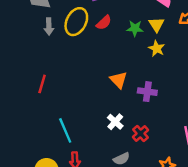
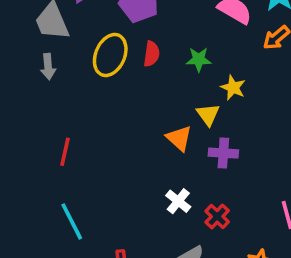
red semicircle: (104, 23) -> (151, 54), turned -35
yellow triangle: (156, 25) -> (208, 115), moved
gray arrow: (49, 27) -> (48, 67), moved
cyan line: (65, 130) -> (72, 221), moved

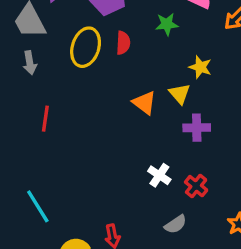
green star: (199, 59) -> (167, 24), moved
orange triangle: (179, 138) -> (144, 103), moved
red line: (65, 152) -> (45, 119), moved
cyan line: (72, 221) -> (38, 206), moved

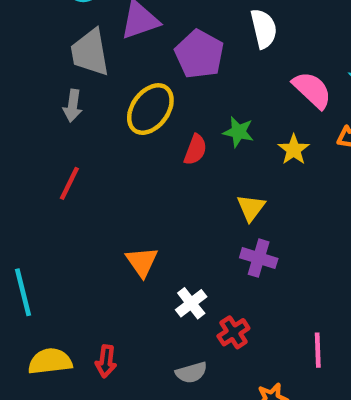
green star: (167, 24) -> (238, 132), moved
red semicircle: (123, 43) -> (195, 150), moved
yellow star: (200, 67) -> (294, 150), moved
orange triangle: (144, 103) -> (142, 262), moved

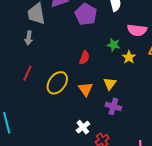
pink semicircle: (312, 90) -> (137, 30), turned 144
yellow ellipse: (150, 109) -> (57, 83), moved
green star: (238, 132) -> (114, 45), moved
orange triangle: (142, 262) -> (86, 89), moved

